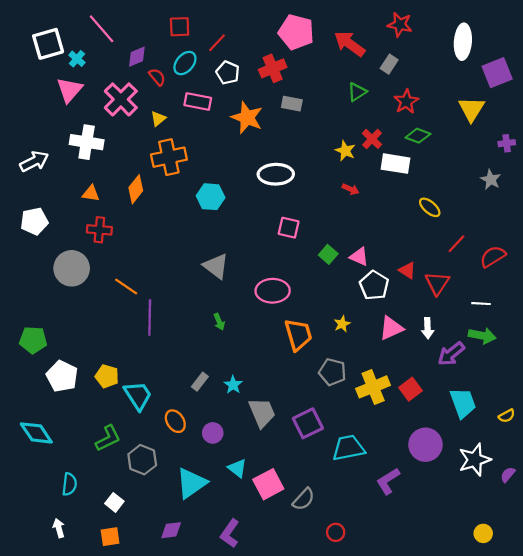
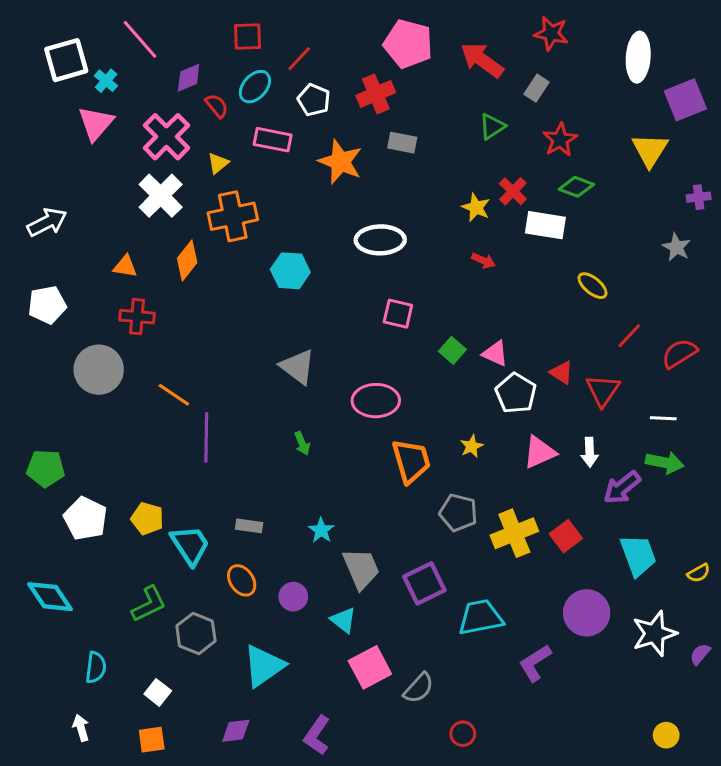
white cross: (87, 142) -> (161, 196), moved, turned 36
gray rectangle: (200, 382) -> (249, 526), moved, turned 60
cyan triangle: (237, 468) -> (343, 620), moved

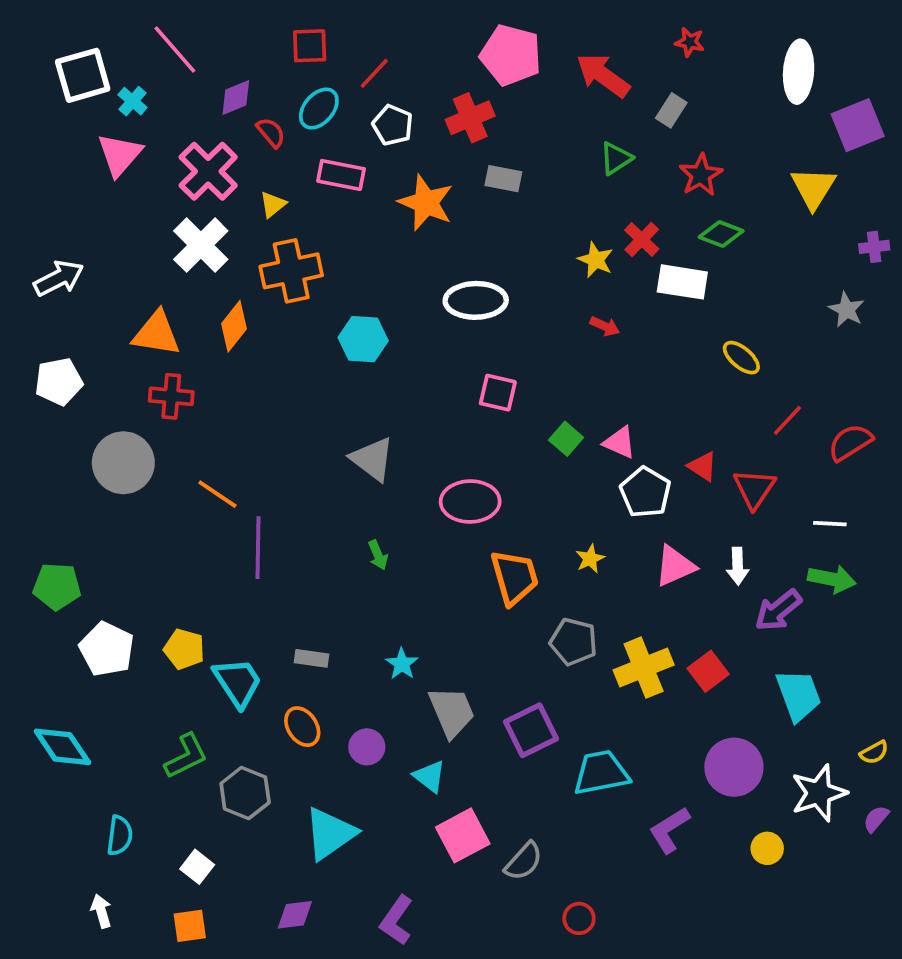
red star: (551, 34) -> (690, 42), size x0.7
orange triangle: (125, 266) -> (157, 334), size x1.6
yellow semicircle: (699, 573) -> (874, 752), moved
yellow circle: (666, 735) -> (767, 848), moved

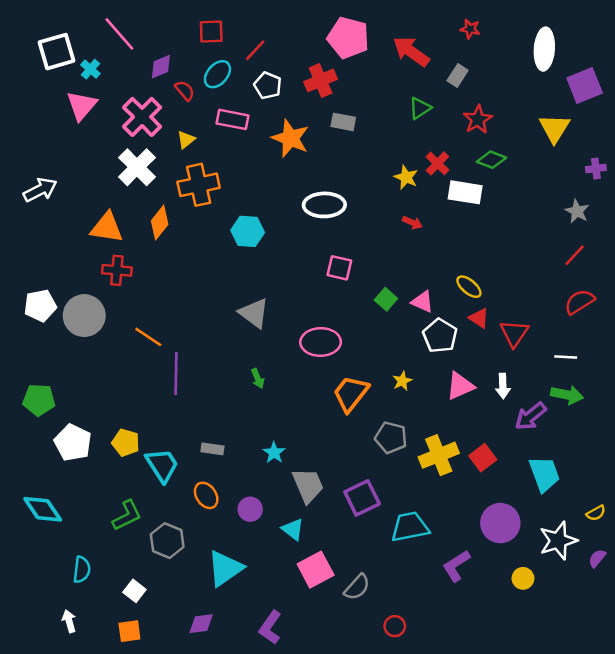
yellow ellipse: (741, 358) -> (469, 287), moved
white pentagon: (59, 382) -> (40, 306), moved
red line: (787, 420) -> (575, 255), moved
orange trapezoid: (514, 577) -> (351, 394), turned -126

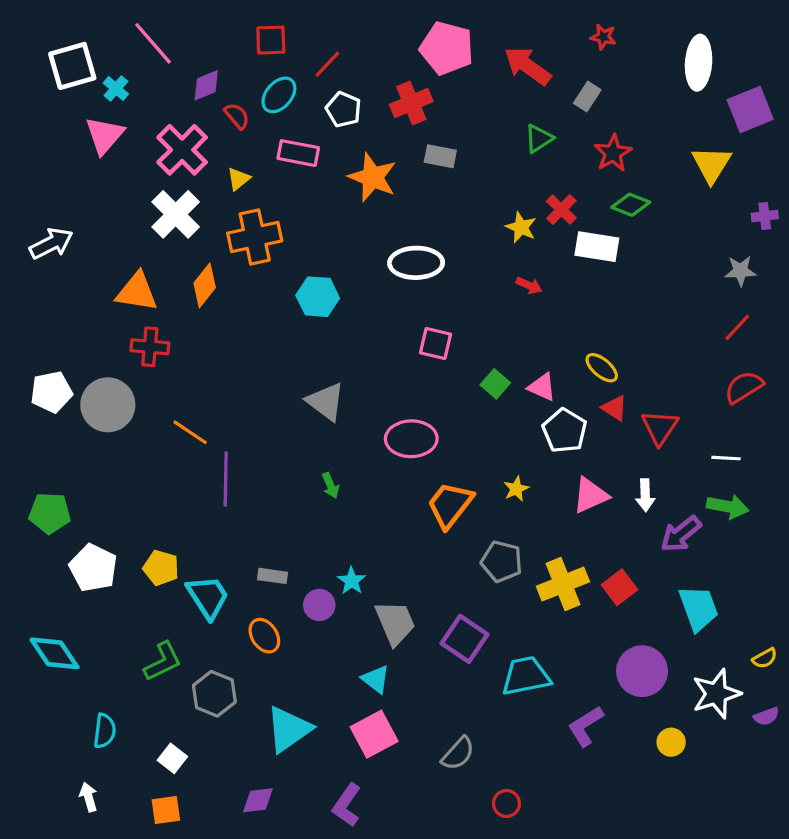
gray star: (577, 211) -> (741, 271), turned -30
purple square: (362, 498) -> (465, 639), turned -30
purple circle: (250, 509) -> (319, 605), moved
purple semicircle: (597, 558) -> (766, 716), turned -150
pink square: (316, 570) -> (374, 734), moved

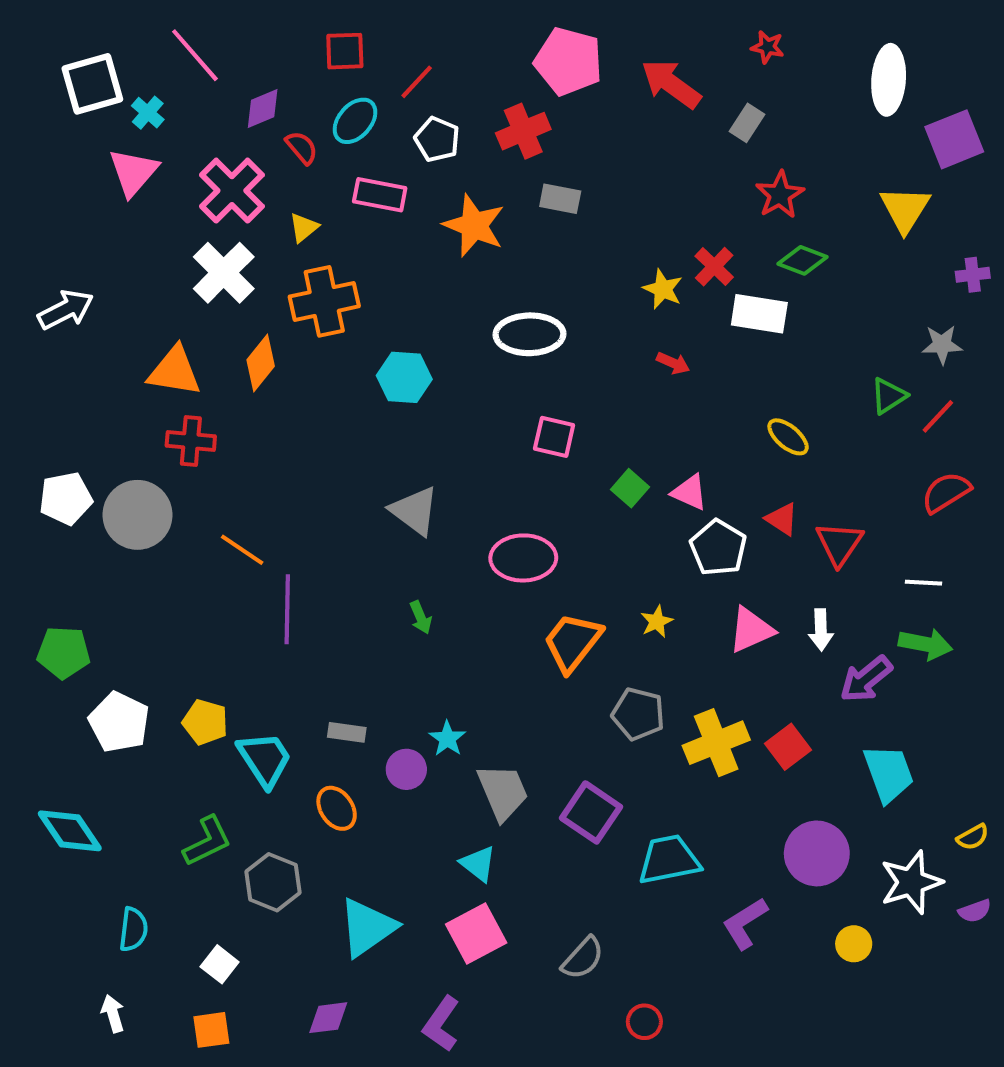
green triangle: (539, 139) -> (889, 396), moved
yellow ellipse: (602, 368) -> (788, 437), moved

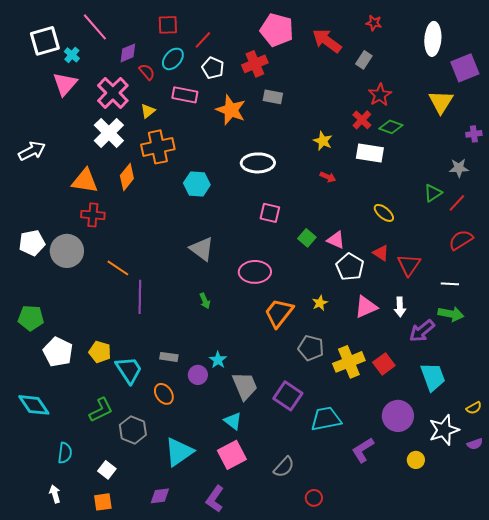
red cross: (714, 267) -> (362, 120), moved

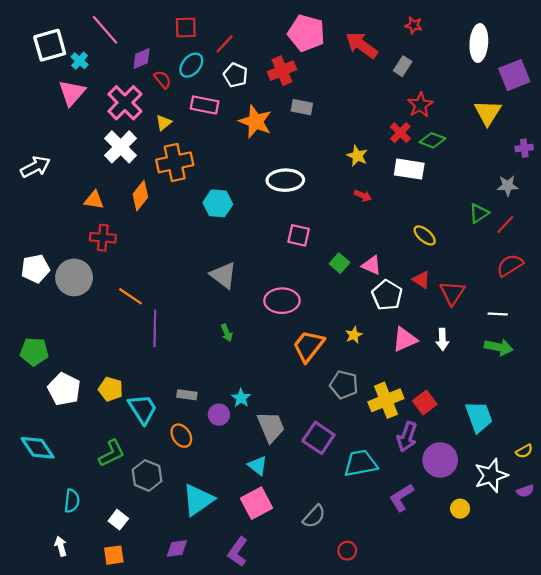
orange triangle: (85, 181) -> (94, 200), size x0.7
purple arrow: (422, 331) -> (407, 437), moved, turned -32

